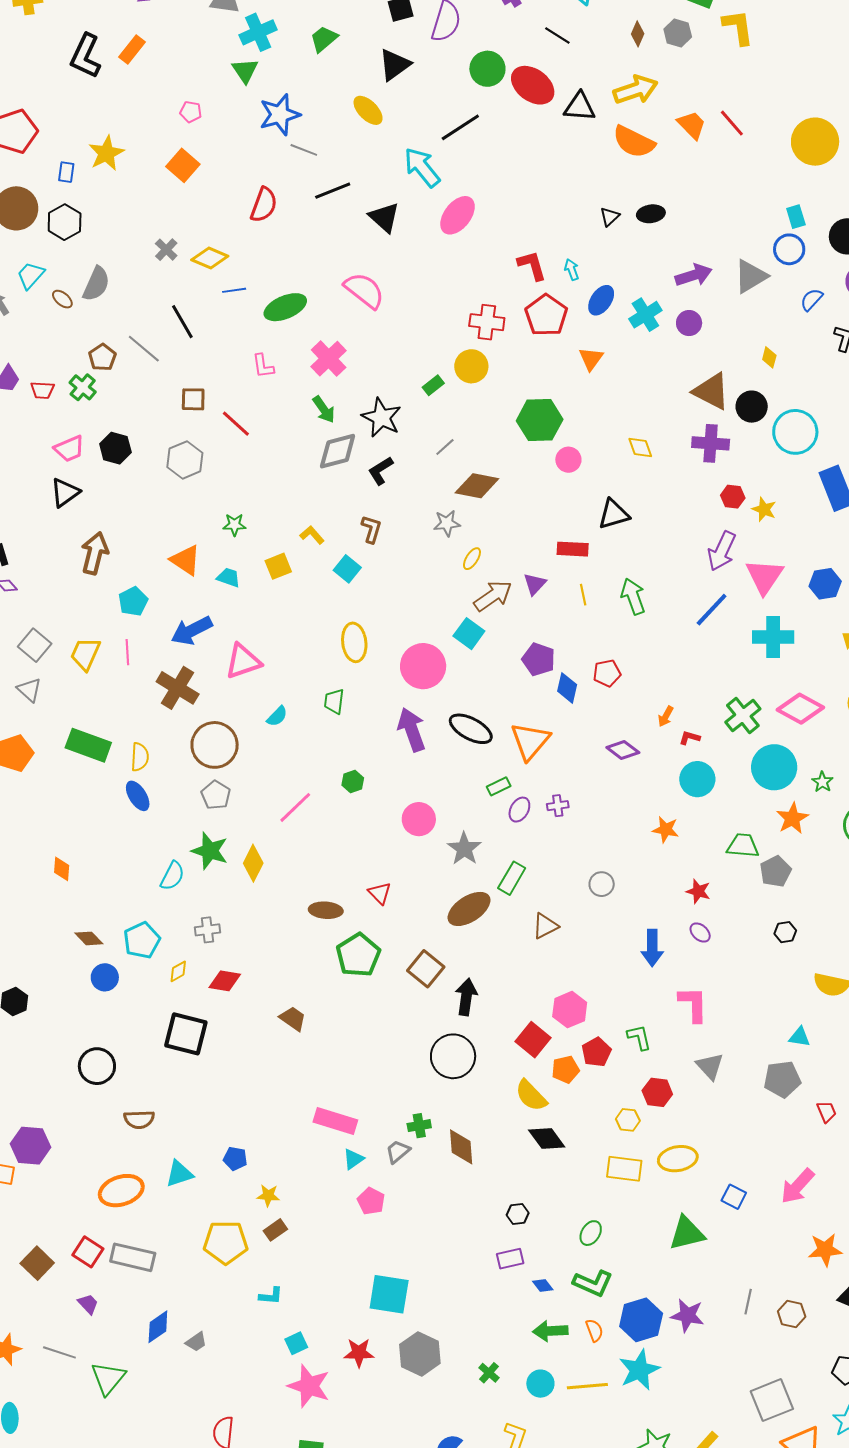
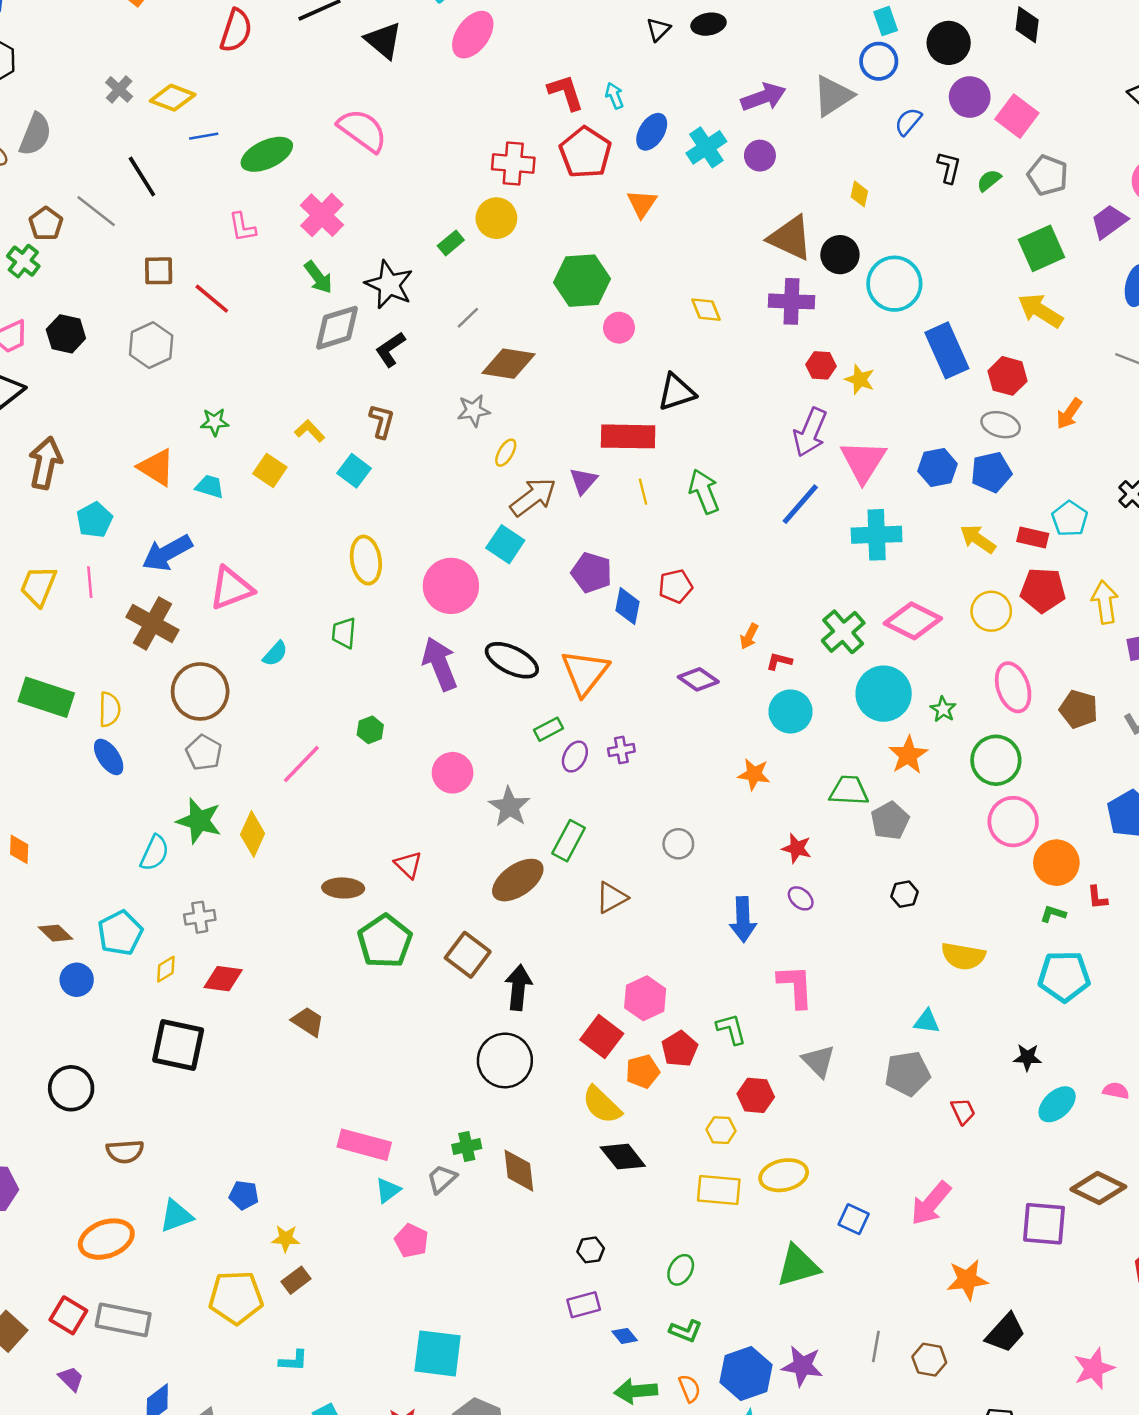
red rectangle: (573, 549) -> (628, 436), size x1.4
yellow square: (278, 566) -> (270, 470), turned -32
green L-shape: (593, 1283) -> (686, 1331), size x0.7

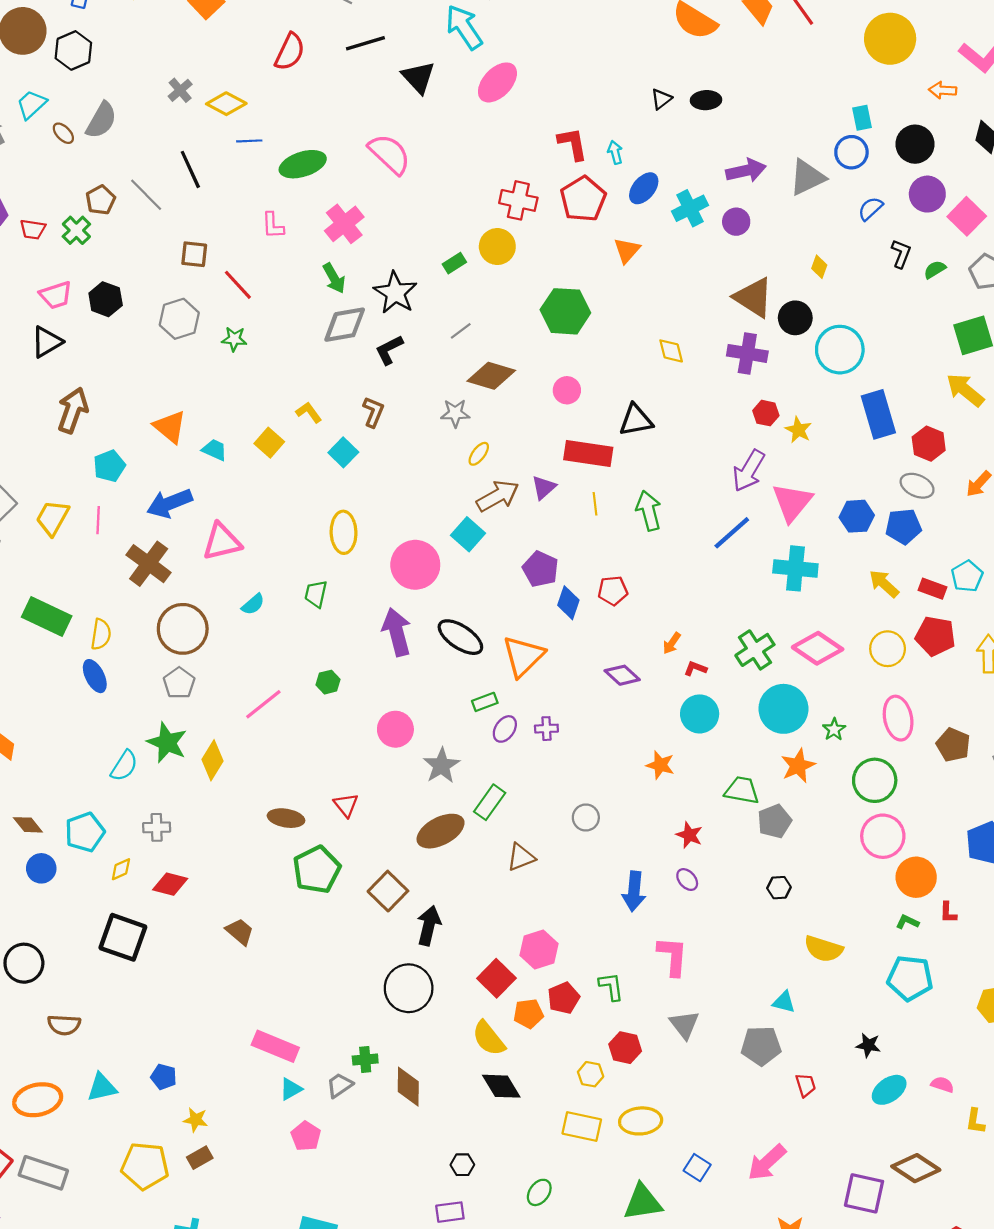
pink circle: (619, 328) -> (567, 390), moved
green star: (215, 422) -> (234, 339), moved

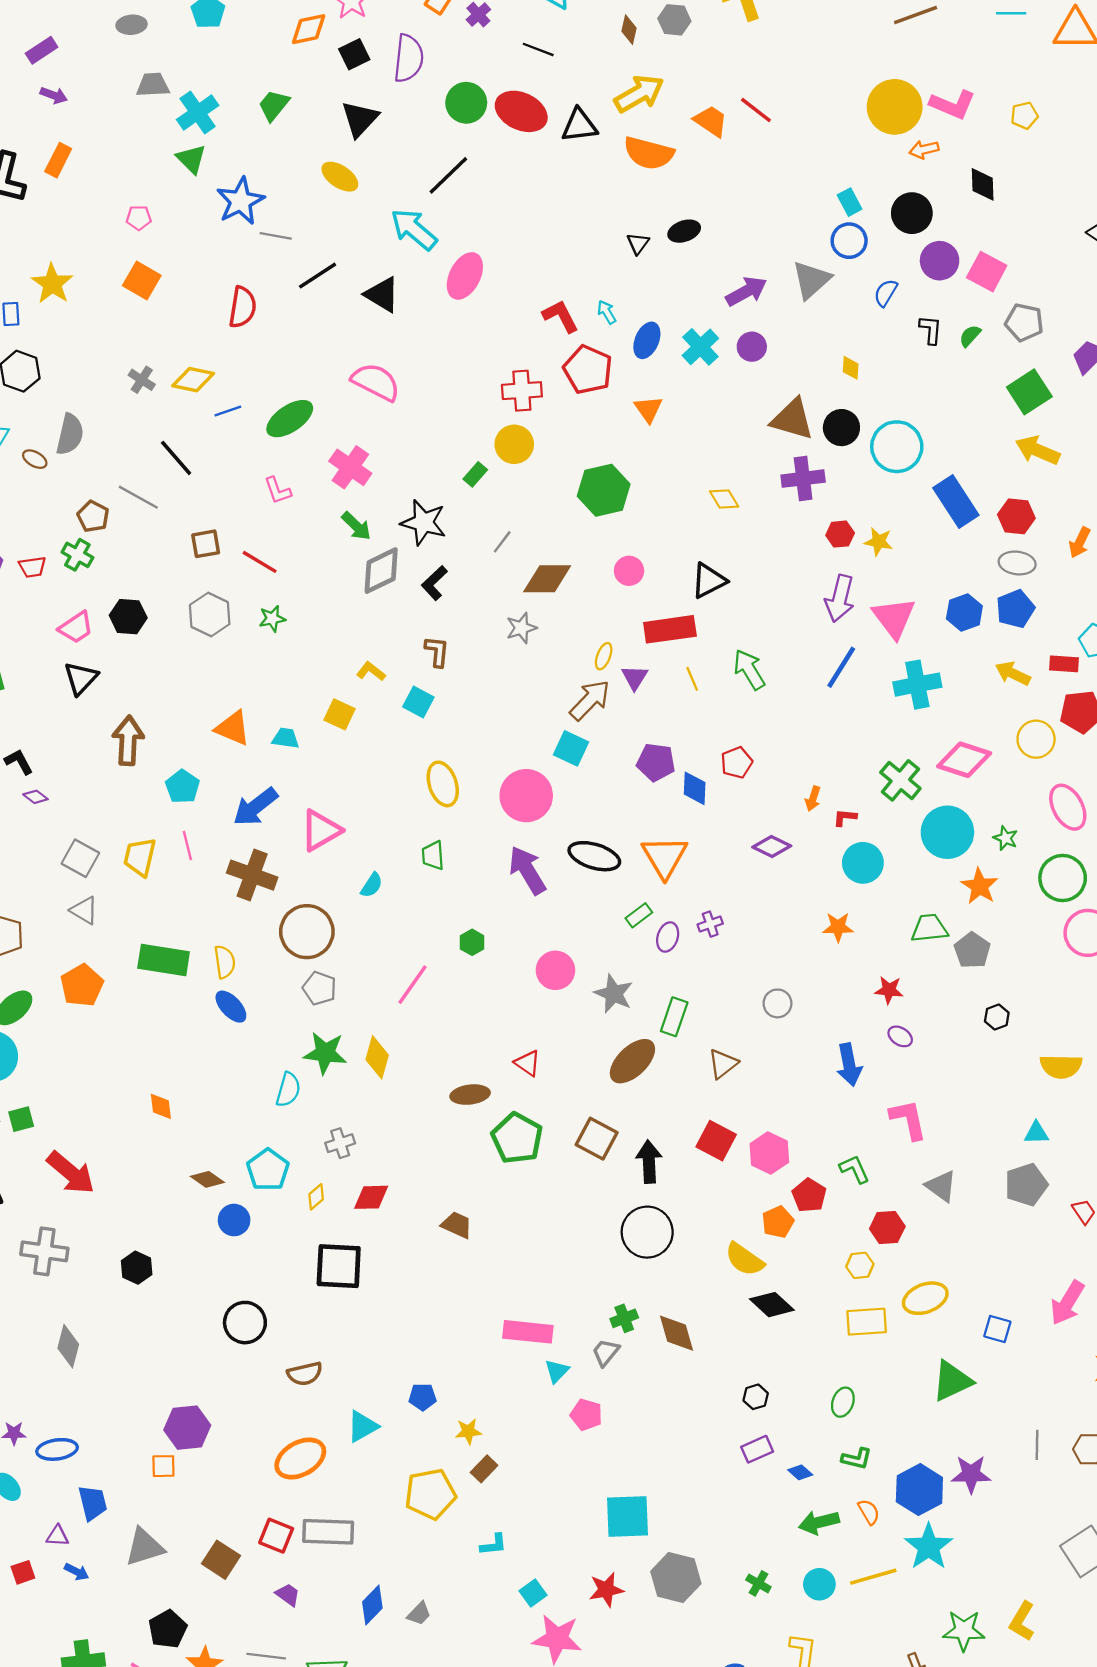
yellow circle: (890, 39) -> (895, 107), moved
yellow ellipse: (479, 454) -> (604, 656), moved
red square: (496, 978) -> (716, 1141), moved

